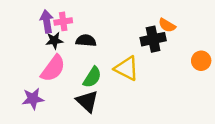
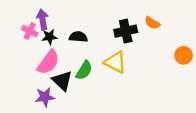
pink cross: (63, 21) -> (30, 31), moved, turned 35
black cross: (153, 39) -> (126, 31), moved
purple star: (33, 99) -> (45, 97), moved
black triangle: (87, 101) -> (62, 81), moved

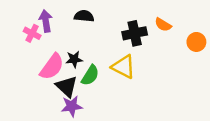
black star: (49, 37) -> (74, 59), moved
black semicircle: (78, 37) -> (84, 16), moved
orange circle: (184, 55) -> (196, 42), moved
purple star: (45, 97) -> (72, 106), moved

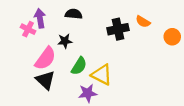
black star: (74, 59) -> (65, 41), moved
yellow triangle: (124, 67) -> (102, 75), moved
black triangle: (67, 86) -> (45, 80), moved
purple star: (72, 106) -> (88, 93), moved

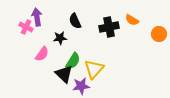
black semicircle: (74, 14) -> (75, 21), moved, turned -119
pink semicircle: (45, 58) -> (42, 54), size x0.7
yellow triangle: (102, 75) -> (94, 69), turned 45
black triangle: (45, 80) -> (64, 74), moved

